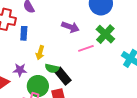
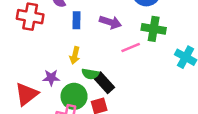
blue rectangle: (24, 33) -> (77, 20), moved
green cross: (105, 34) -> (154, 29), turned -30

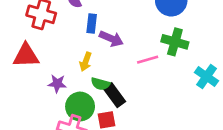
purple arrow: (110, 22) -> (111, 39), moved
red triangle: (27, 94) -> (26, 56), moved, turned 30

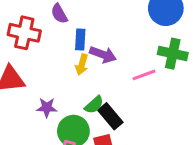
yellow arrow: (86, 62) -> (82, 65), moved
green semicircle: (100, 84) -> (94, 105), turned -54

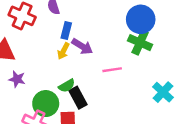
green cross: (173, 54) -> (140, 43), moved
purple star: (47, 108) -> (17, 79), moved

